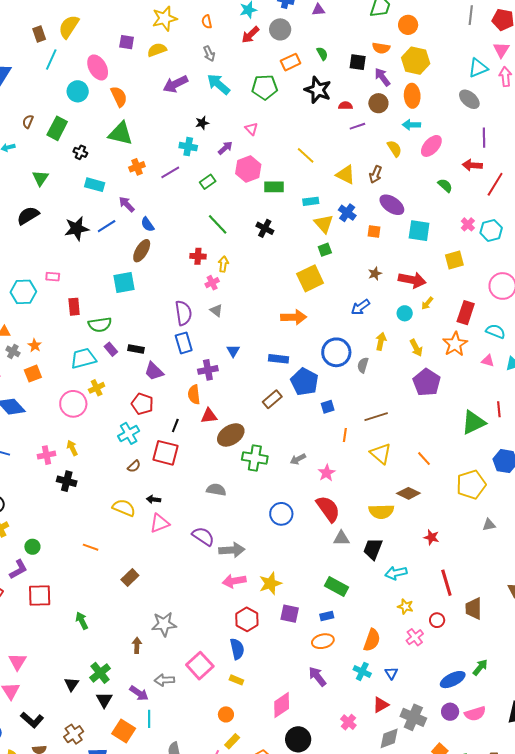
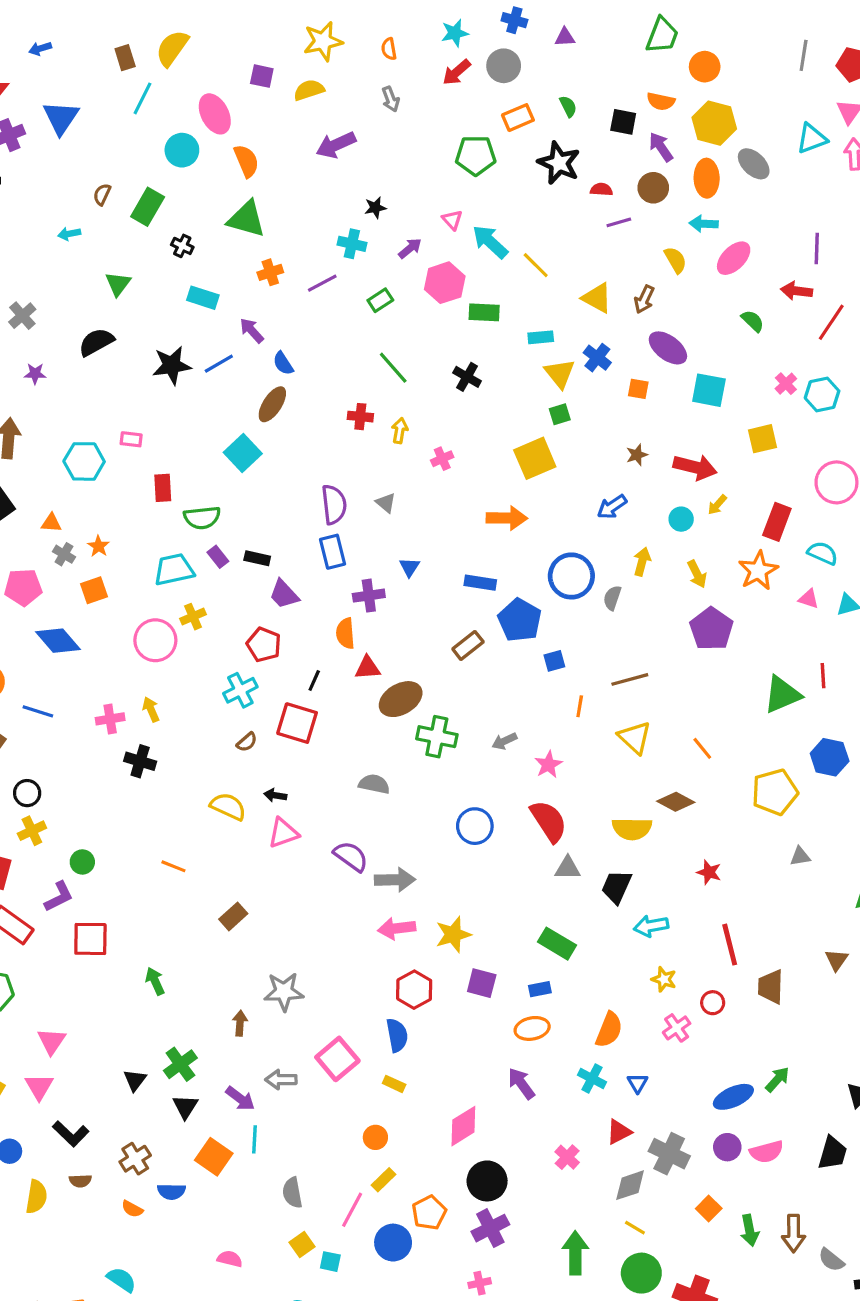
cyan arrow: (218, 84) -> (490, 242), moved
gray ellipse: (469, 99) -> (754, 164), moved
cyan square: (124, 283) -> (243, 453), turned -35
pink cross: (212, 283) -> (442, 459), moved

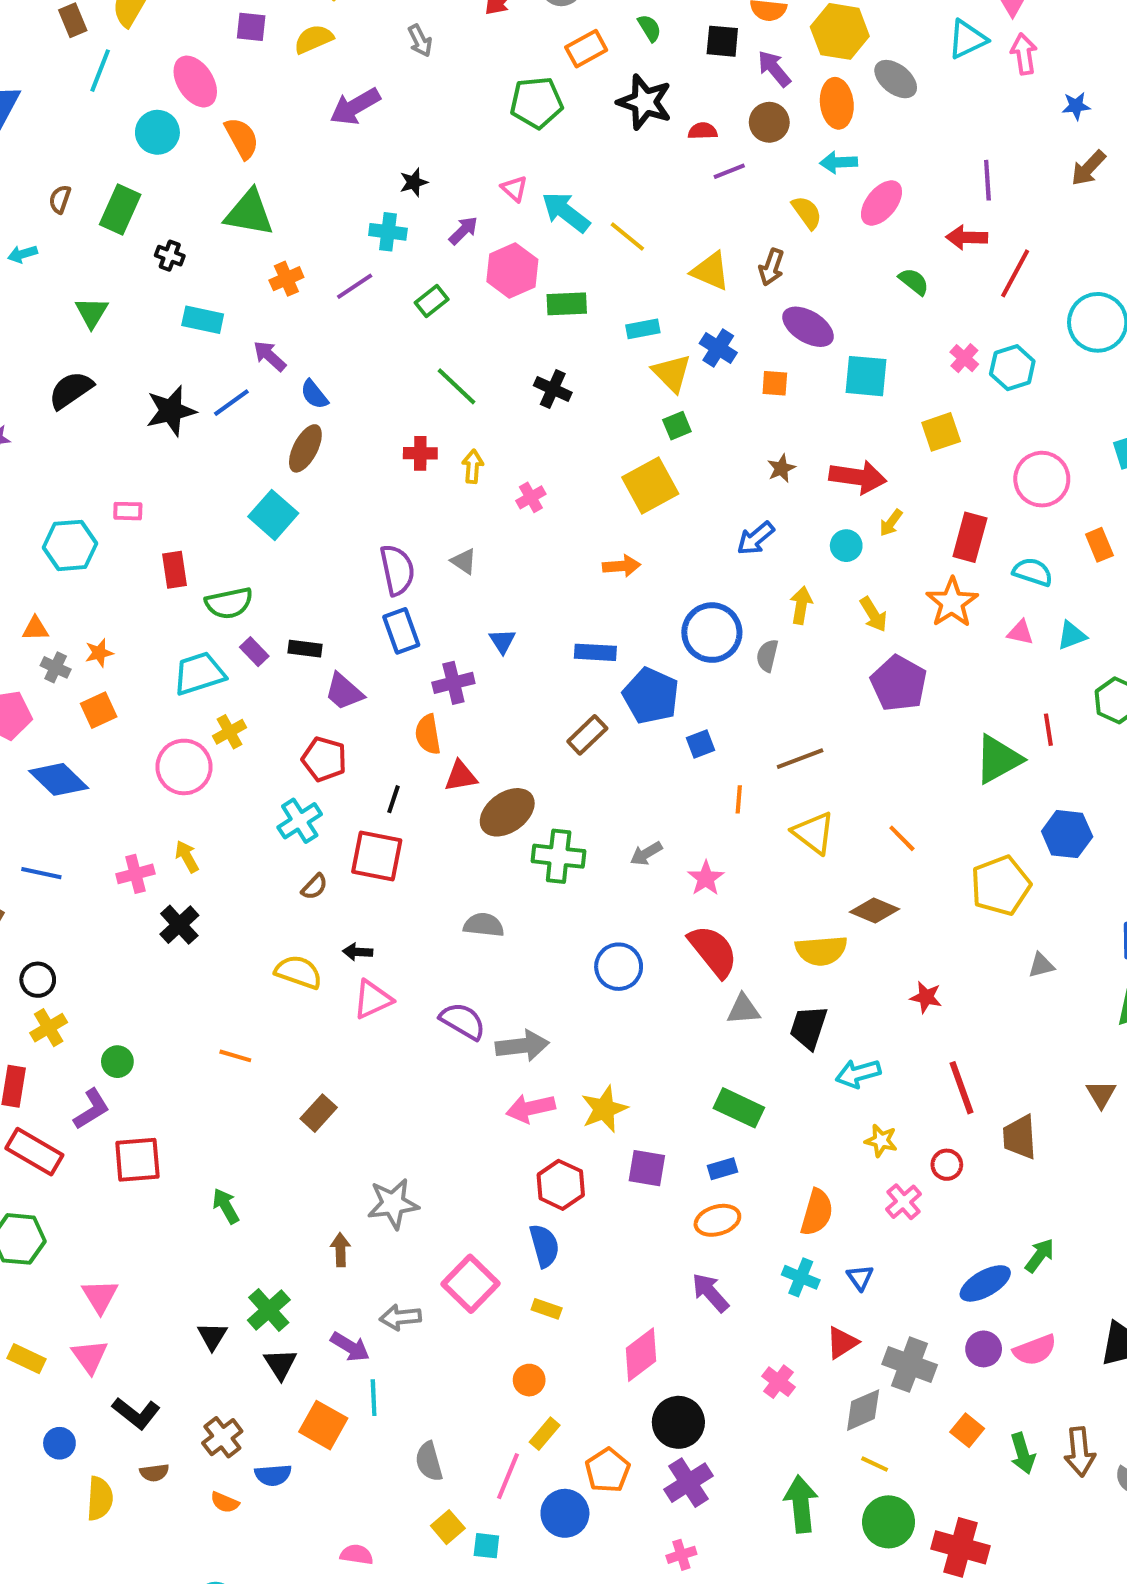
orange arrow: (507, 518) -> (622, 566), size x0.7
orange star: (99, 546) -> (99, 653), turned 30
black cross: (140, 761) -> (179, 925), turned 36

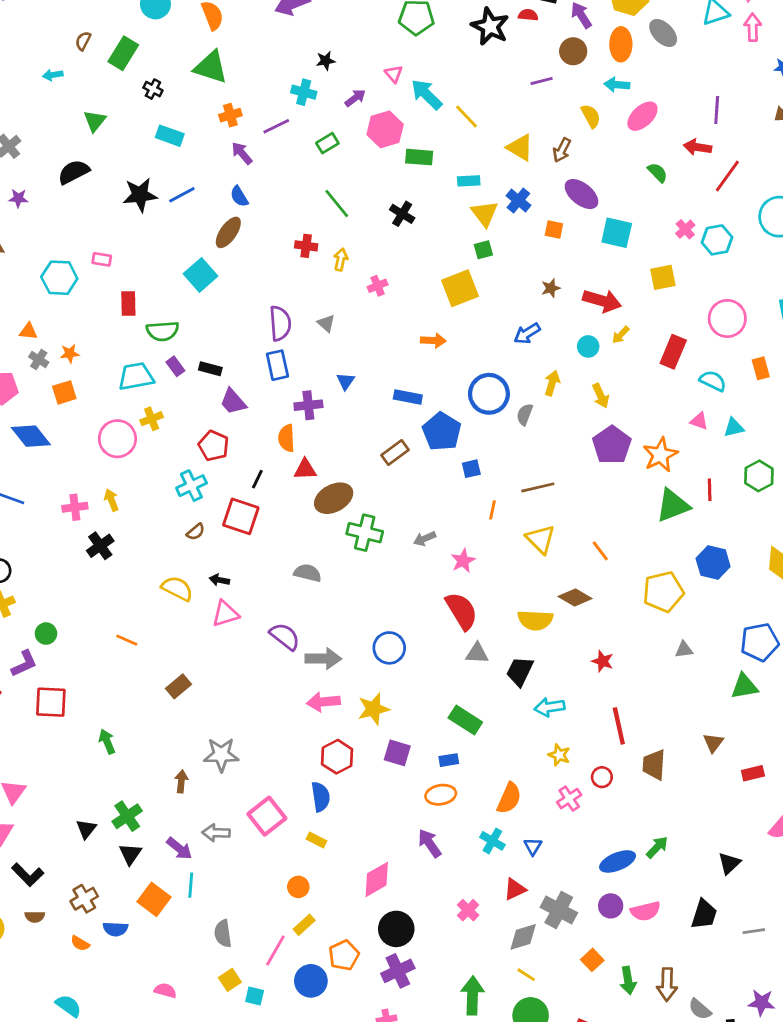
red semicircle: (703, 131) -> (528, 15), moved
purple arrow: (270, 356) -> (242, 153), moved
orange star: (952, 602) -> (660, 455), moved
blue circle: (619, 967) -> (389, 648), moved

